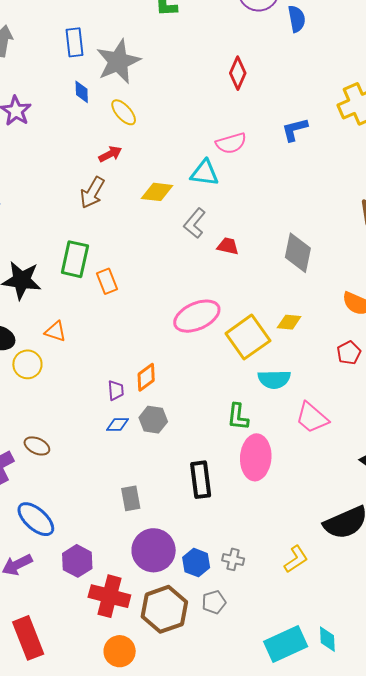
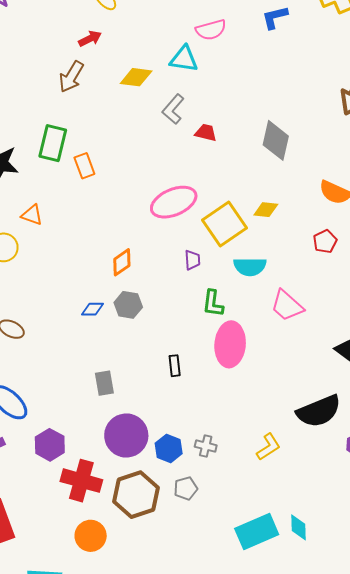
purple trapezoid: (116, 390) -> (192, 260), moved
black rectangle: (201, 480) -> (175, 366), size x0.6

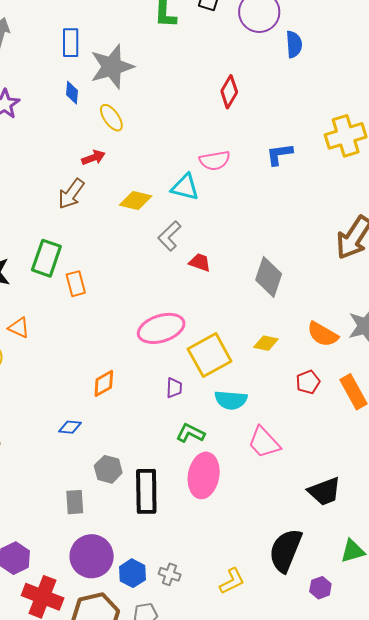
yellow diamond: (266, 210) -> (266, 343), moved
green L-shape: (213, 303) -> (190, 433), turned 104
gray hexagon: (128, 305) -> (108, 469), moved
black rectangle: (175, 366) -> (146, 491), size x2.0
black semicircle: (319, 411) -> (286, 550), turned 129

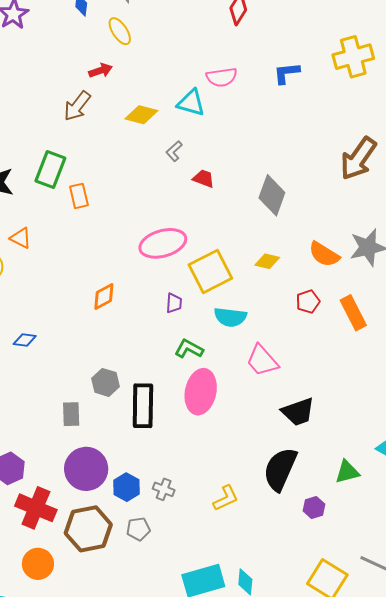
gray L-shape: (169, 236) -> (174, 151), size x0.7
blue diamond: (70, 427) -> (25, 340), moved
black trapezoid: (325, 491) -> (298, 412), moved

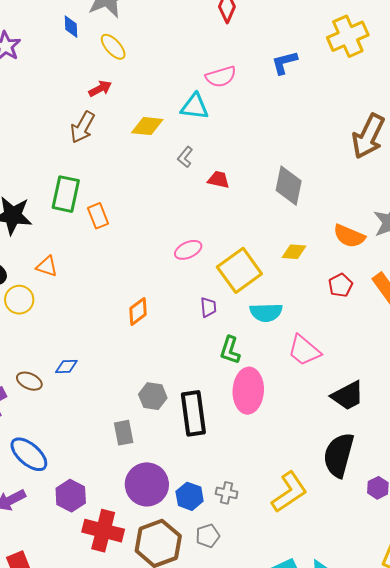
pink ellipse: (163, 243) -> (188, 250), size x0.6
green L-shape: (189, 349) -> (230, 350), turned -92
yellow L-shape: (226, 498) -> (289, 492), size x1.5

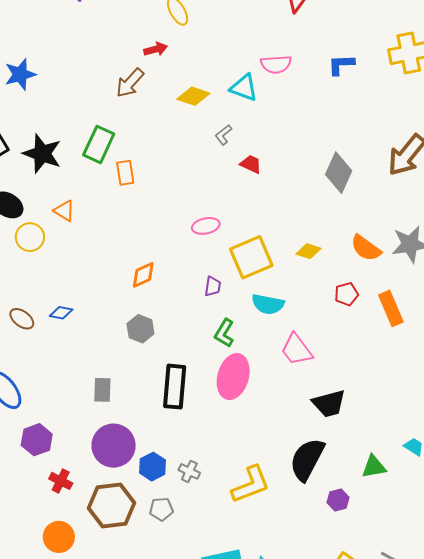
gray diamond: (289, 186) -> (339, 173), moved
gray hexagon: (153, 396) -> (140, 329), moved
red cross: (103, 531) -> (61, 481), size x0.6

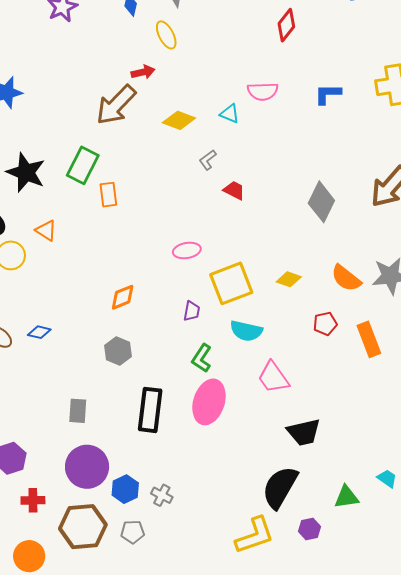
brown arrow: (130, 83) -> (116, 105), size x1.4
cyan triangle: (244, 88) -> (230, 114), size x0.7
red cross: (61, 481) -> (33, 500), turned -30
yellow L-shape: (251, 485) -> (255, 535), moved

